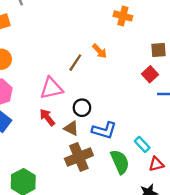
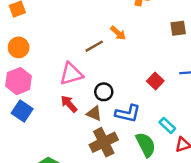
brown line: (75, 63) -> (94, 46), turned 30
red square: (150, 74) -> (155, 81), moved

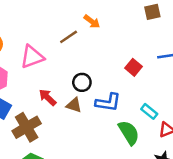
pink triangle: (71, 74) -> (32, 57), moved
brown cross: (104, 142) -> (27, 127), moved

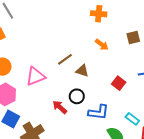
orange arrow: (92, 21) -> (102, 45), moved
red arrow: (48, 97) -> (60, 107), moved
brown triangle: (74, 105) -> (82, 71), moved

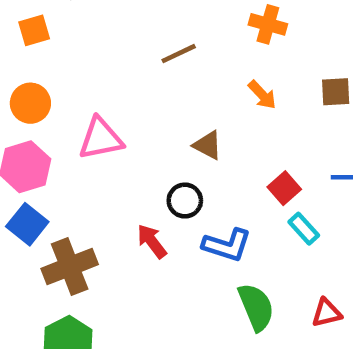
brown line: (65, 59) -> (179, 54), moved
red arrow: (60, 107) -> (152, 241), moved
cyan rectangle: (132, 119) -> (304, 229), moved

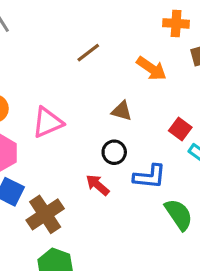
orange cross: (268, 24) -> (176, 23), moved
orange arrow: (262, 95) -> (151, 69), size x1.4

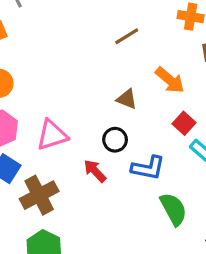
brown line: (88, 53) -> (127, 36), moved
orange arrow: (151, 69) -> (170, 80), moved
pink triangle: (48, 122) -> (52, 135), moved

